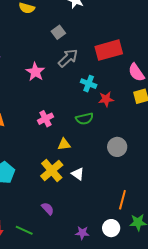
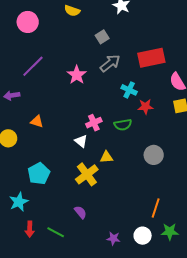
pink cross: (45, 119) -> (94, 123), moved
yellow triangle: (64, 144) -> (107, 157), moved
white triangle: (78, 174) -> (81, 141), moved

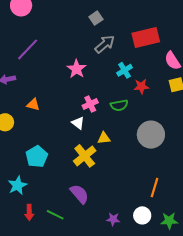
pink star: (77, 75) -> (76, 69), moved
cyan cross: (129, 90) -> (124, 70), turned 35
gray circle: (154, 155) -> (151, 135), size x1.4
purple semicircle: (80, 212) -> (79, 194), size x1.5
green star: (170, 232) -> (169, 221), moved

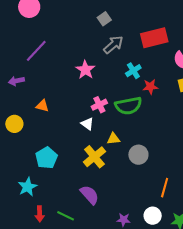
green semicircle: (119, 105) -> (128, 106), size x1.5
gray circle: (151, 135) -> (138, 155), moved, size x0.7

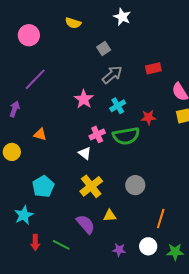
red rectangle: (154, 38) -> (153, 68), size x0.6
cyan cross: (133, 71) -> (118, 106), moved
purple arrow: (16, 81) -> (15, 109), turned 119
yellow triangle: (113, 139) -> (110, 216), moved

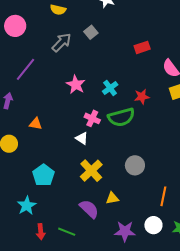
gray arrow: (112, 75) -> (62, 43), moved
pink cross: (97, 134) -> (92, 118), turned -35
purple star: (119, 250) -> (125, 231), size x1.5

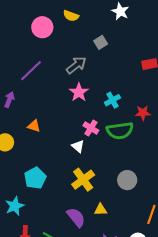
pink circle: (15, 26) -> (42, 27), moved
gray arrow: (62, 43) -> (76, 65), moved

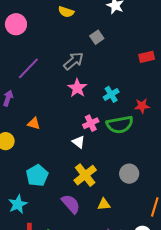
pink circle: (42, 27) -> (16, 24), moved
pink cross: (91, 128) -> (91, 123), turned 35
purple semicircle: (76, 217) -> (71, 204), moved

